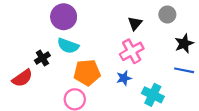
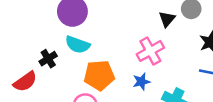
black triangle: (135, 23) -> (167, 19), moved

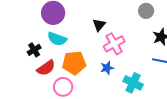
black triangle: (167, 19) -> (99, 25), moved
red semicircle: (25, 82) -> (46, 68), moved

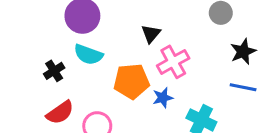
orange pentagon: (74, 63) -> (132, 81), moved
red semicircle: (46, 68) -> (60, 113), moved

